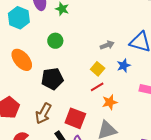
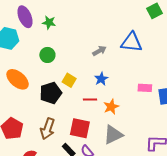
blue star: (124, 66) -> (101, 79), moved
yellow square: (98, 69) -> (69, 80), moved
red line: (97, 87) -> (90, 100), moved, turned 40

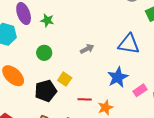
gray arrow: (99, 51) -> (87, 49), moved
blue star: (101, 79) -> (118, 77), moved, size x1.5
pink rectangle: (145, 88) -> (140, 90), turned -40

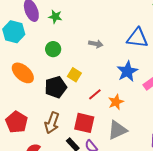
gray arrow: (87, 49) -> (96, 44), turned 40
red line: (85, 99) -> (95, 94), turned -40

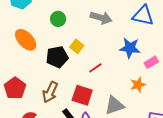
gray arrow: (96, 44) -> (101, 18), size x1.5
blue star: (127, 71) -> (130, 48), turned 30
orange star: (116, 102) -> (138, 85), moved

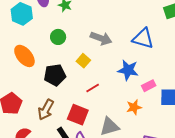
yellow square: (77, 46) -> (83, 61), moved

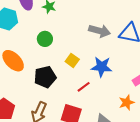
gray arrow: (101, 38) -> (100, 31), moved
blue star: (128, 70) -> (102, 67), moved

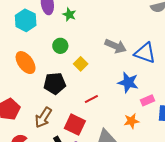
yellow square: (72, 60) -> (81, 64), moved
blue star: (102, 67) -> (128, 82), moved

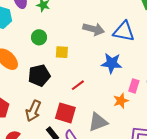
yellow square: (81, 64) -> (62, 52), turned -32
pink rectangle: (147, 100) -> (134, 86), moved, turned -40

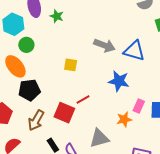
green circle: (39, 37) -> (26, 45), moved
black pentagon: (39, 75) -> (29, 90), moved
red square: (65, 113) -> (64, 113), moved

